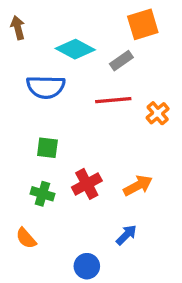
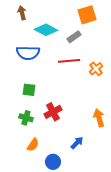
brown arrow: (18, 28) -> (22, 13), moved
orange arrow: (138, 186) -> (99, 118), moved, turned -78
orange semicircle: (26, 238) -> (33, 145), moved, turned -104

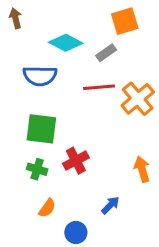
brown arrow: (22, 13) -> (15, 18), moved
orange cross: (96, 69) -> (138, 99), size x1.6
green square: (29, 90) -> (41, 129), size x1.6

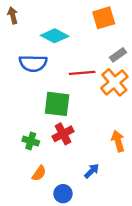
gray rectangle: (106, 53) -> (118, 55), moved
green square: (41, 129) -> (57, 104), moved

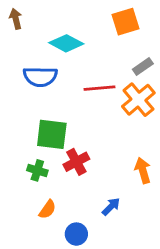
green square: (57, 104) -> (52, 134), moved

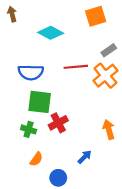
blue semicircle: (40, 77) -> (31, 72), moved

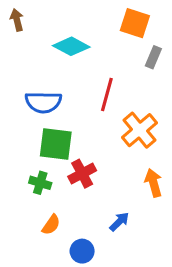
orange square: (96, 16) -> (135, 23), turned 35
gray rectangle: (109, 50) -> (153, 57), moved, turned -32
red line: (76, 67) -> (107, 94), turned -70
orange cross: (105, 76) -> (139, 130), moved

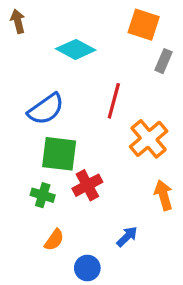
blue semicircle: (43, 102) -> (46, 109), turned -36

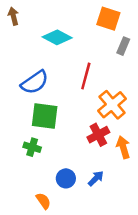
red cross: (87, 185) -> (98, 135), moved
orange semicircle: (54, 240) -> (43, 201), moved, turned -70
blue circle: (87, 268) -> (66, 178), moved

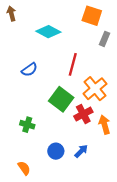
blue semicircle: (35, 82) -> (29, 70), size x0.7
green square: (45, 116) -> (61, 99), moved, turned 30
orange semicircle: (43, 201) -> (24, 168), moved

